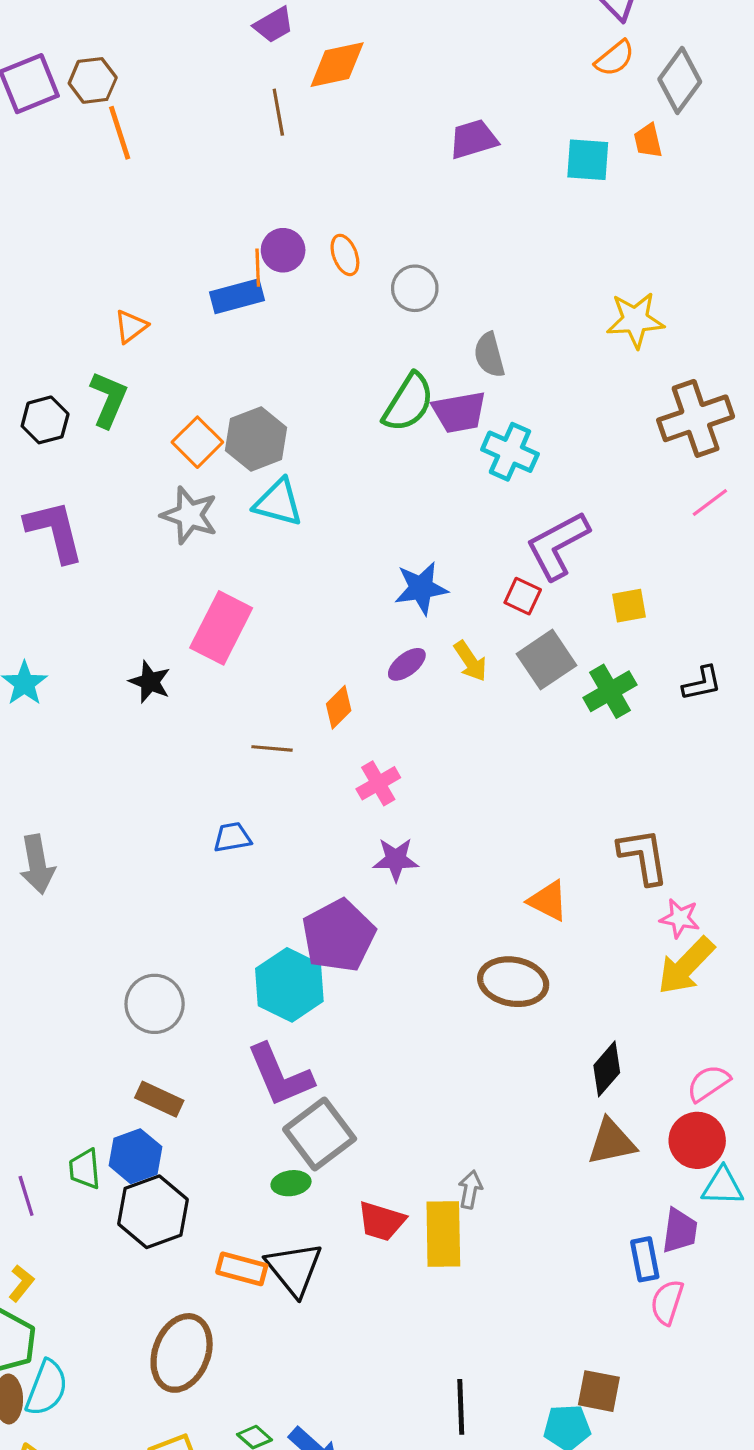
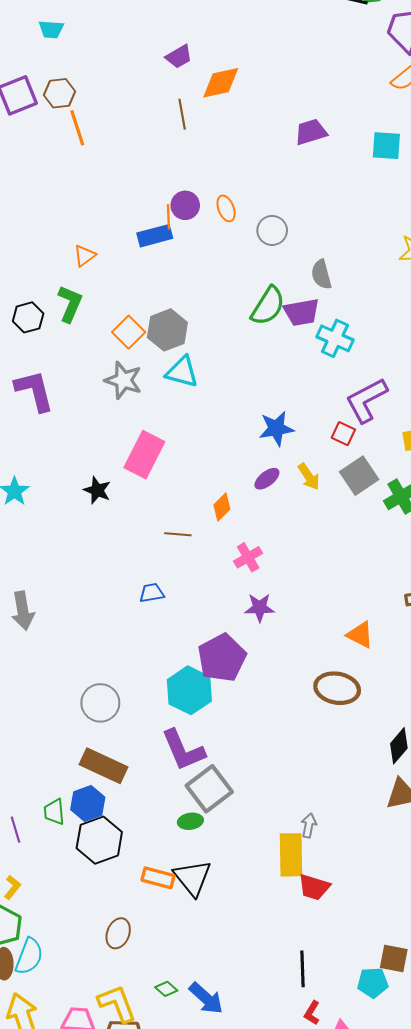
brown rectangle: (159, 1099) -> (103, 766), size x1.5
red trapezoid: (381, 1221) -> (314, 887), moved
brown ellipse: (182, 1353) -> (118, 933), size x0.6

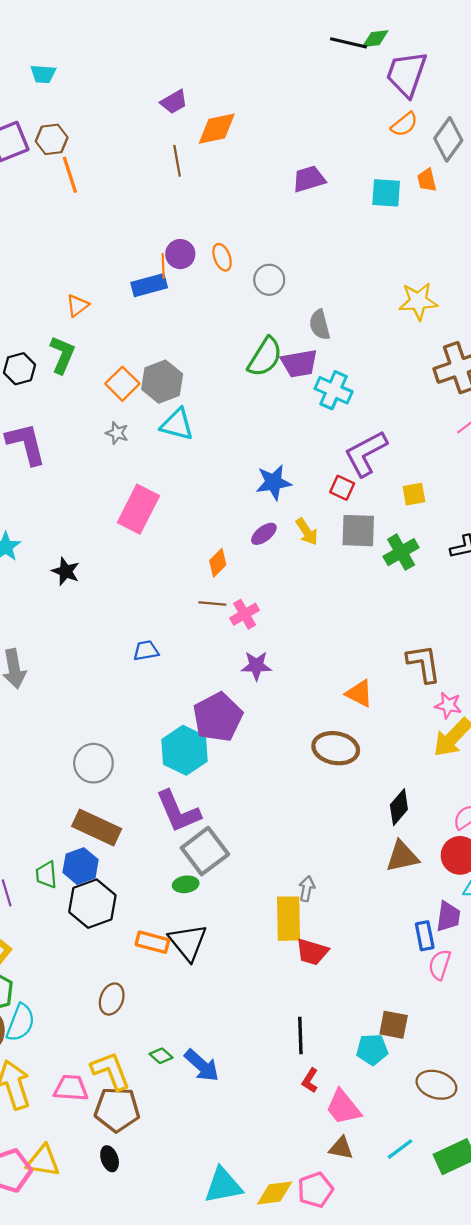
gray star: (123, 380) -> (117, 433), size x0.6
gray square: (359, 476) -> (358, 531), turned 36
black star: (97, 490) -> (66, 571), moved
brown line: (178, 534) -> (212, 603), moved

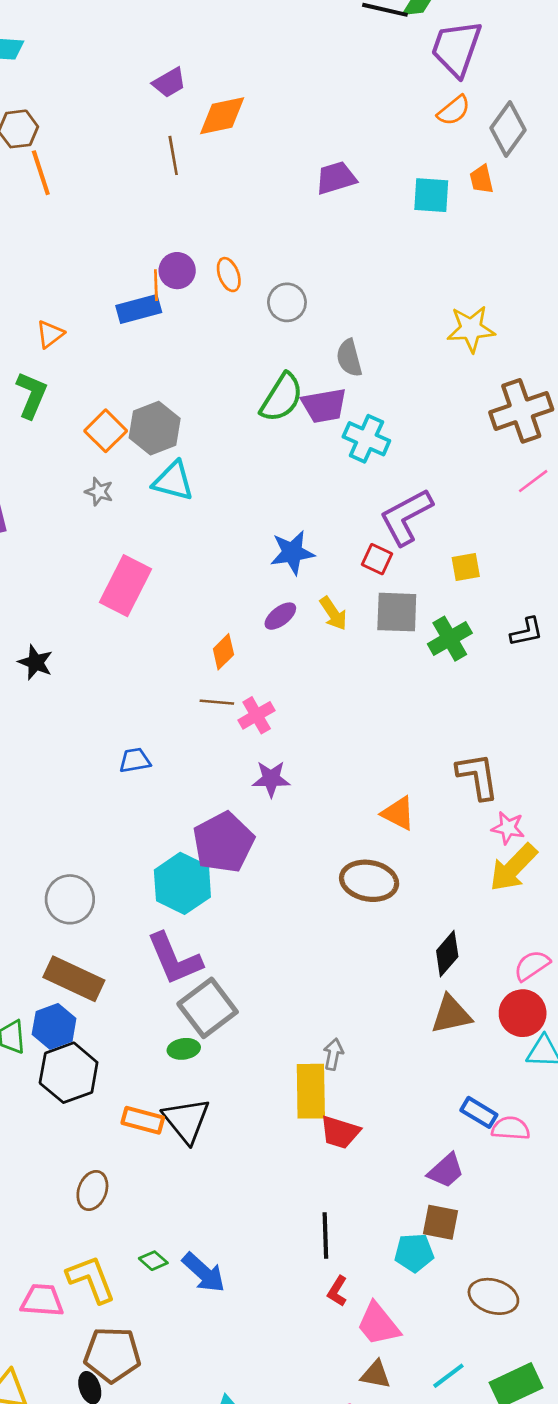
purple trapezoid: (448, 916) -> (446, 1171), moved, turned 40
blue rectangle: (425, 936) -> (479, 1112), turned -48
pink semicircle: (440, 965) -> (511, 1128), moved, turned 76
brown pentagon: (117, 1109) -> (112, 1355), moved

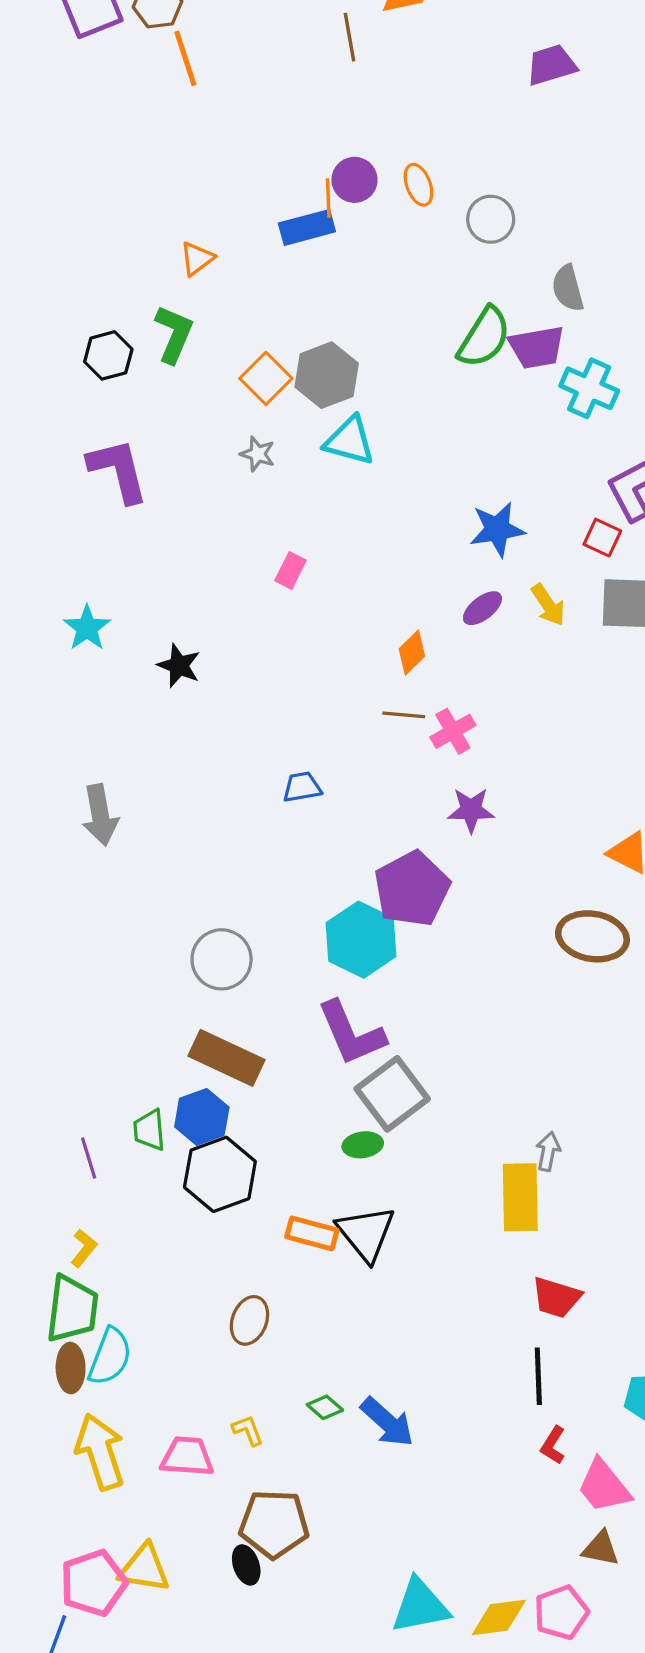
pink rectangle: (126, 586) -> (290, 570), size x0.5
red trapezoid: (340, 1132) -> (556, 1297), moved
yellow L-shape: (91, 1279) -> (248, 1430), size x0.5

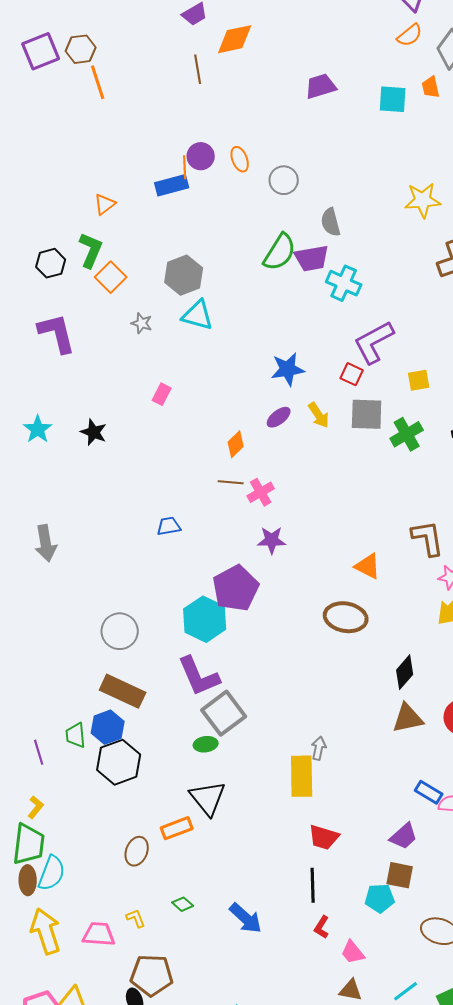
orange square: (266, 378) -> (111, 277), moved
black star: (179, 666) -> (94, 432), moved
orange rectangle: (312, 1233) -> (177, 828), moved, turned -36
blue arrow: (387, 1422) -> (246, 918), moved
pink trapezoid: (604, 1486) -> (353, 952), size x0.7

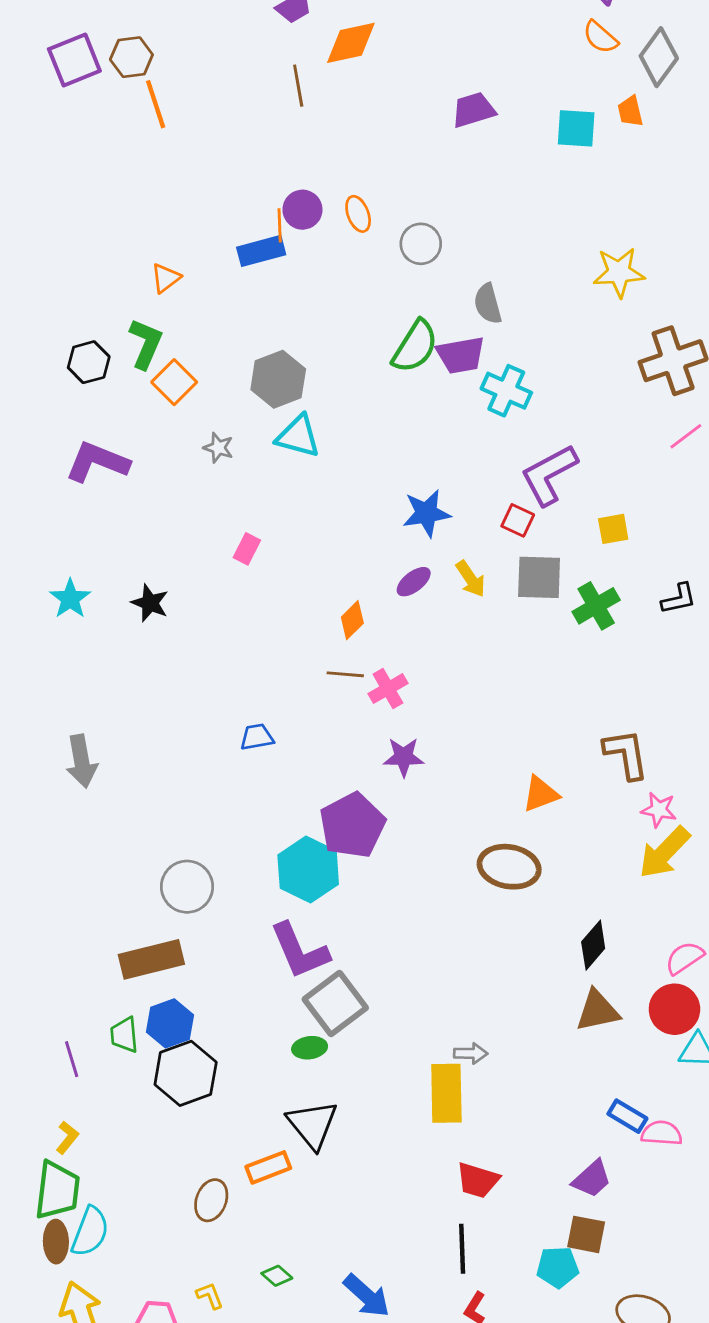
orange semicircle: (410, 35) -> (600, 37), turned 80
purple L-shape: (57, 333) -> (97, 462), turned -54
orange triangle: (368, 566) -> (540, 794), turned -48
brown rectangle: (123, 691) -> (151, 959), moved, turned -39
gray arrow: (319, 748) -> (471, 1053), turned 80

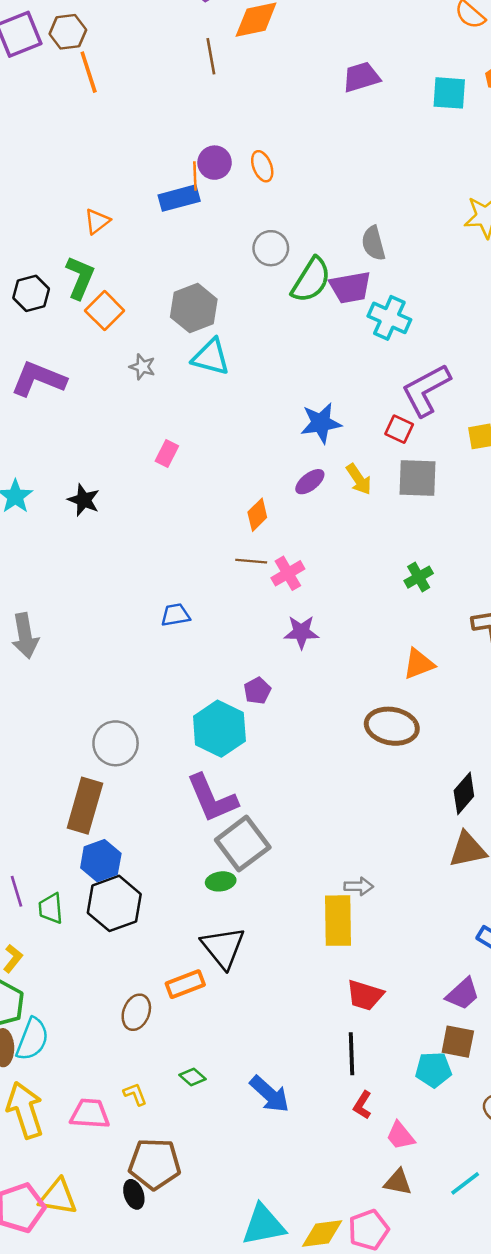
gray circle: (421, 244) -> (271, 248), moved
green cross: (596, 606) -> (419, 577), moved, size x0.7
purple pentagon: (352, 825) -> (257, 691), size x0.5
brown rectangle: (151, 959) -> (85, 806), turned -60
green trapezoid: (124, 1035) -> (51, 908), moved

